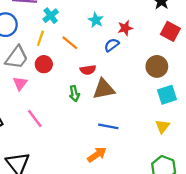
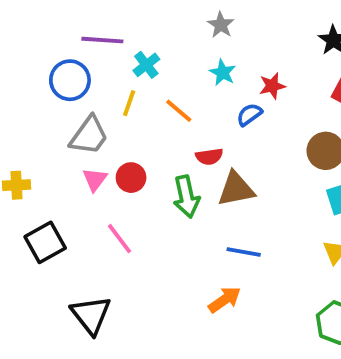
red circle: (44, 64) -> (131, 178), moved
green arrow: (74, 94) -> (186, 197), size x1.5

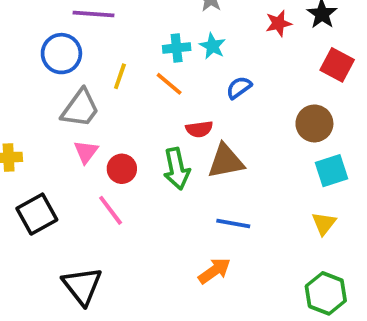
cyan cross: (146, 65) -> (177, 48), moved, turned 32
red star: (272, 86) -> (279, 23), moved
red circle: (131, 178) -> (122, 169), moved

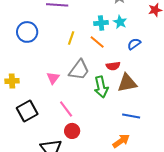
blue circle: (61, 54) -> (27, 32), moved
gray trapezoid: (80, 108) -> (79, 70), moved
red circle: (122, 169) -> (72, 131), moved

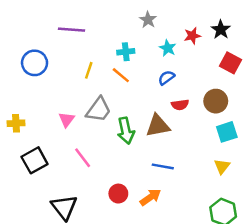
cyan star: (120, 22) -> (168, 48), moved
red semicircle: (113, 66) -> (180, 105), moved
red circle: (72, 131) -> (118, 194), moved

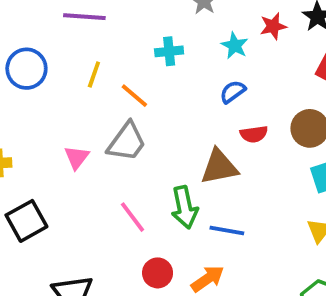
yellow line: (89, 70) -> (94, 74), moved
orange line: (121, 75) -> (134, 96), moved
green arrow: (126, 131) -> (185, 207), moved
pink line: (83, 158) -> (132, 217), moved

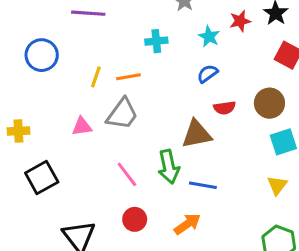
yellow line: (94, 74) -> (96, 77), moved
orange line: (134, 96) -> (128, 77), turned -50
pink triangle: (77, 157) -> (82, 126), turned 45
red circle: (158, 273) -> (135, 219), moved

